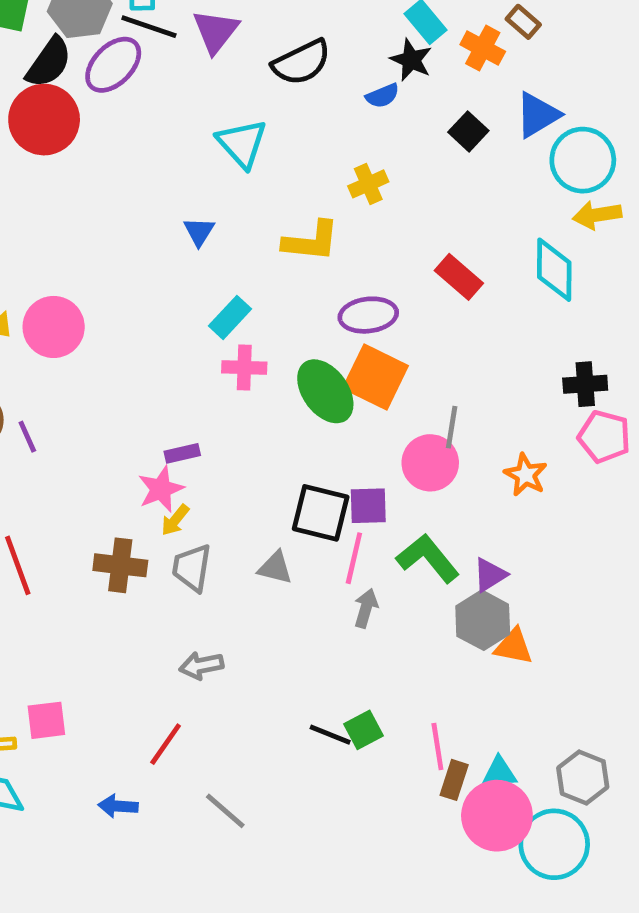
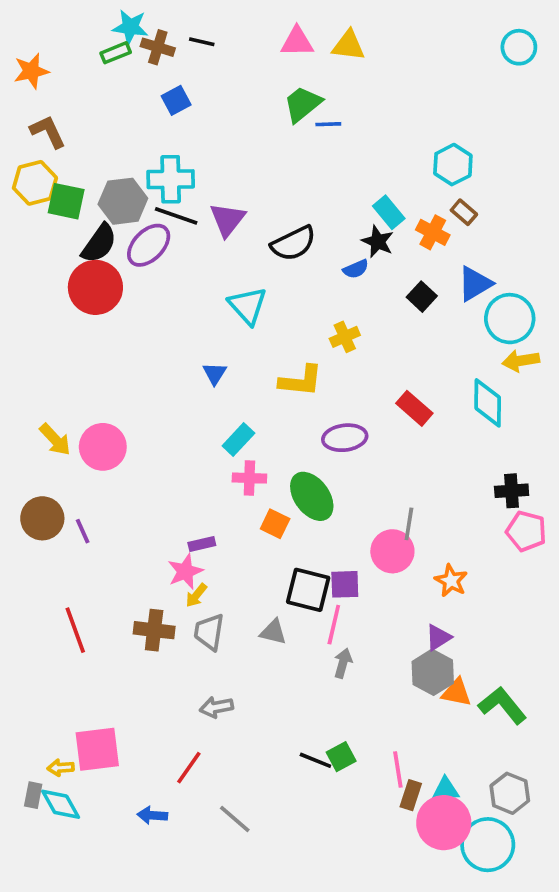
orange square: (375, 377) -> (275, 524), moved, size x0.6
orange star: (526, 475) -> (451, 581), moved
green L-shape: (428, 558) -> (502, 705), moved
pink square: (46, 720) -> (97, 749), size x1.5

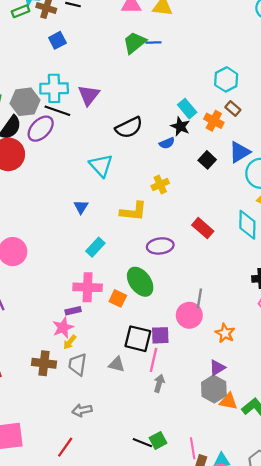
blue line: (328, 124) -> (154, 43), moved
purple triangle: (227, 220) -> (89, 95), moved
pink cross: (249, 478) -> (88, 287), moved, size x1.4

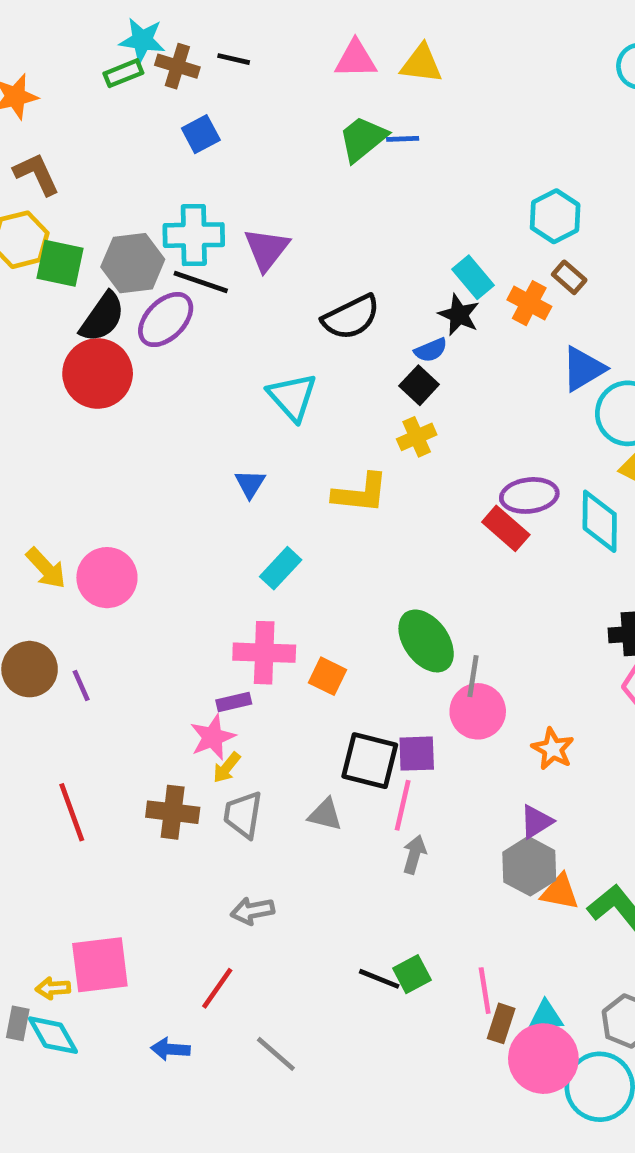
black square: (207, 160) -> (419, 385), moved
purple ellipse: (160, 246) -> (529, 495), moved
green ellipse: (140, 282) -> (426, 641), moved
gray line: (199, 298) -> (473, 676), moved

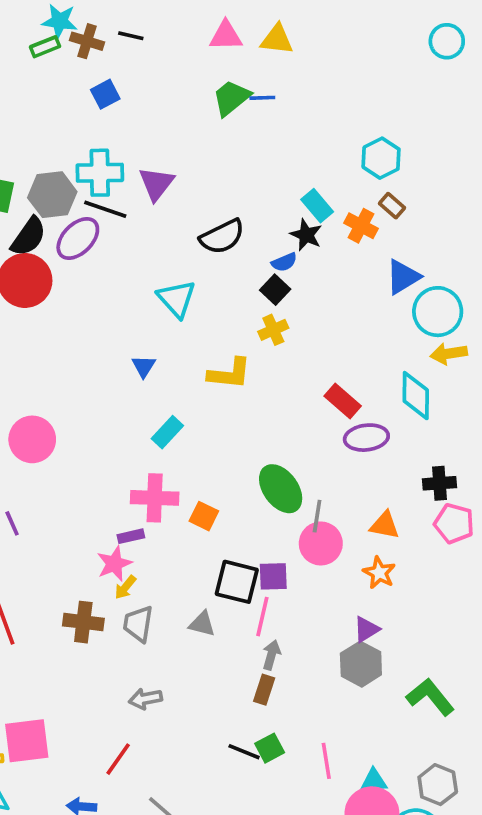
purple ellipse: (529, 495) -> (366, 438), moved
orange triangle: (560, 892) -> (385, 525), moved
brown rectangle: (501, 1023) -> (264, 690), moved

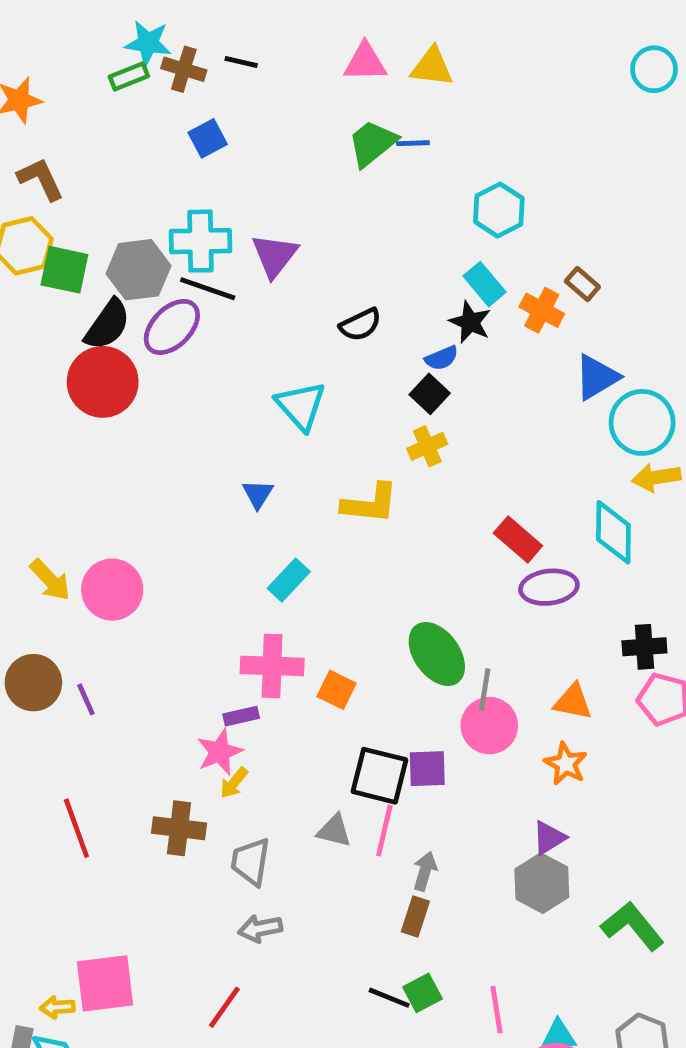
cyan hexagon: (381, 158) -> (499, 210), moved
black semicircle: (222, 237) -> (360, 325), size x0.7
pink line: (262, 617) -> (384, 831), moved
gray trapezoid: (138, 624) -> (251, 862), moved

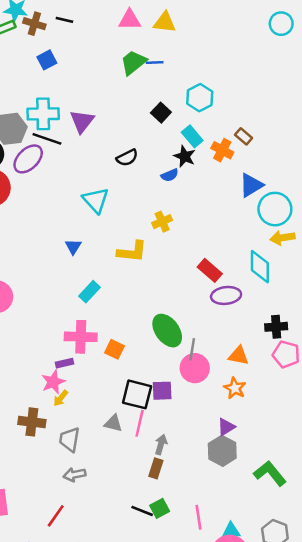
black square: (430, 394) -> (161, 113), moved

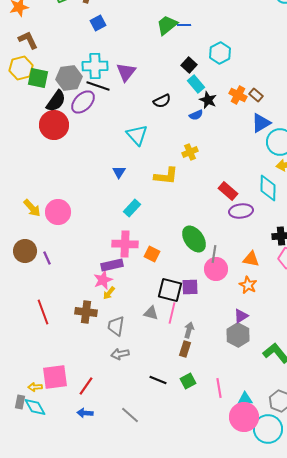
cyan rectangle: (192, 136) -> (196, 84), moved
brown rectangle: (244, 136) -> (256, 95), moved
purple rectangle: (64, 363) -> (112, 265), size x1.5
black line: (142, 511) -> (158, 380), moved
red line: (56, 516) -> (86, 386), moved

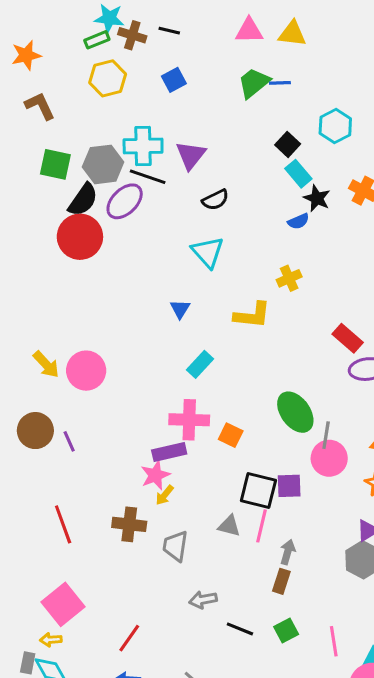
blue square: (98, 23) -> (174, 80), moved
yellow hexagon: (21, 68) -> (108, 78), moved
black semicircle: (162, 101) -> (215, 200), moved
gray arrow: (120, 354) -> (203, 600), moved
pink square: (55, 377) -> (63, 604), moved, turned -32

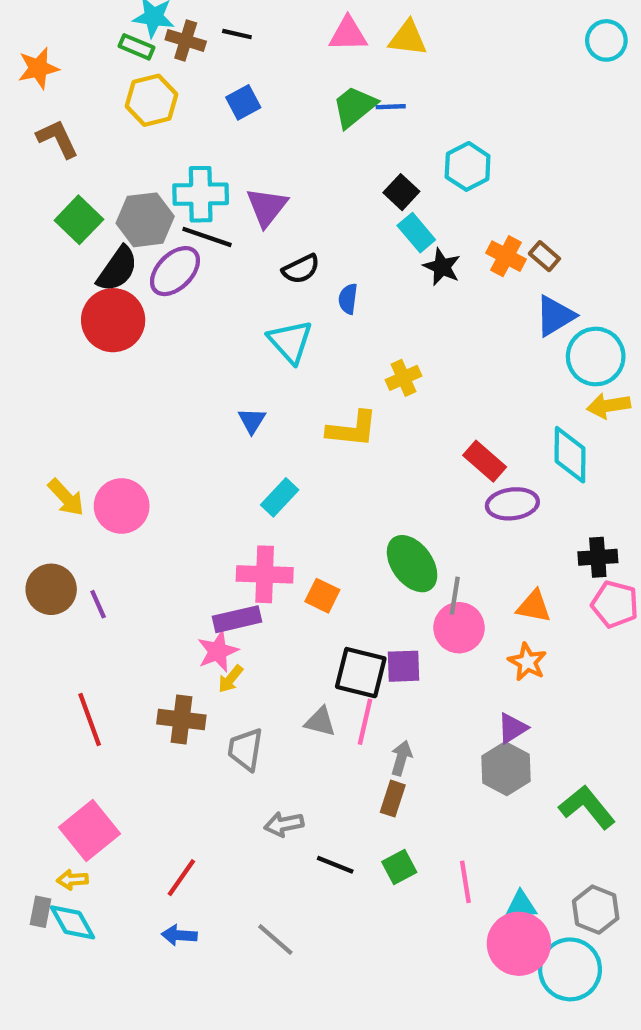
green rectangle: (97, 40) -> (137, 47), turned 45
green square: (55, 164) -> (79, 220), turned 32
blue semicircle: (298, 221) -> (348, 299), moved, turned 120

